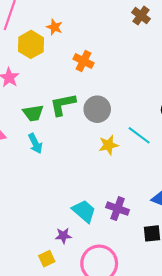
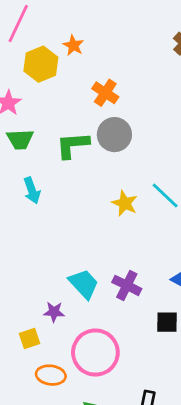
gray circle: (97, 109) -> (114, 135), moved
green trapezoid: (33, 113) -> (20, 139), moved
yellow star: (109, 145) -> (125, 203), turned 30

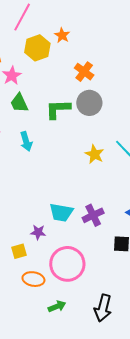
green trapezoid: (20, 139) -> (19, 103), turned 65
cyan trapezoid: (84, 284) -> (61, 212), turned 140
purple cross: (127, 285) -> (93, 215), turned 35

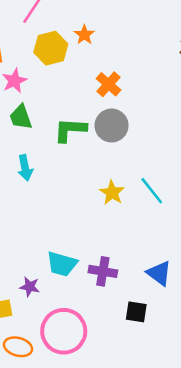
purple cross: (93, 215) -> (103, 271), turned 30

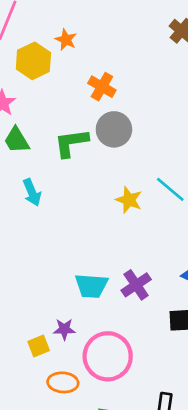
purple cross: (103, 271) -> (136, 285), turned -32
purple star: (30, 287) -> (64, 329), moved

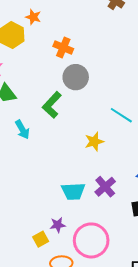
green L-shape: (71, 143) -> (52, 105), moved, turned -32
yellow star: (129, 200) -> (94, 142), moved, turned -30

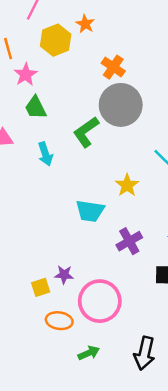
gray circle: (76, 77) -> (121, 105), size x1.4
yellow star: (94, 142) -> (127, 185), turned -30
cyan trapezoid: (73, 191) -> (90, 211), moved

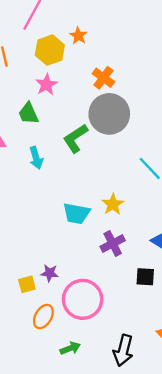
pink star: (26, 75) -> (46, 85), moved
yellow star: (127, 185) -> (113, 204), moved
orange ellipse: (59, 321) -> (43, 317), turned -70

